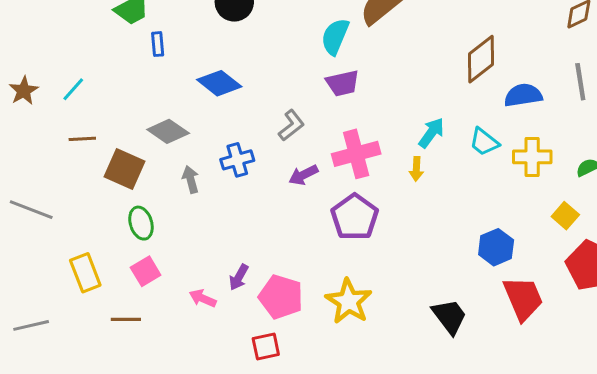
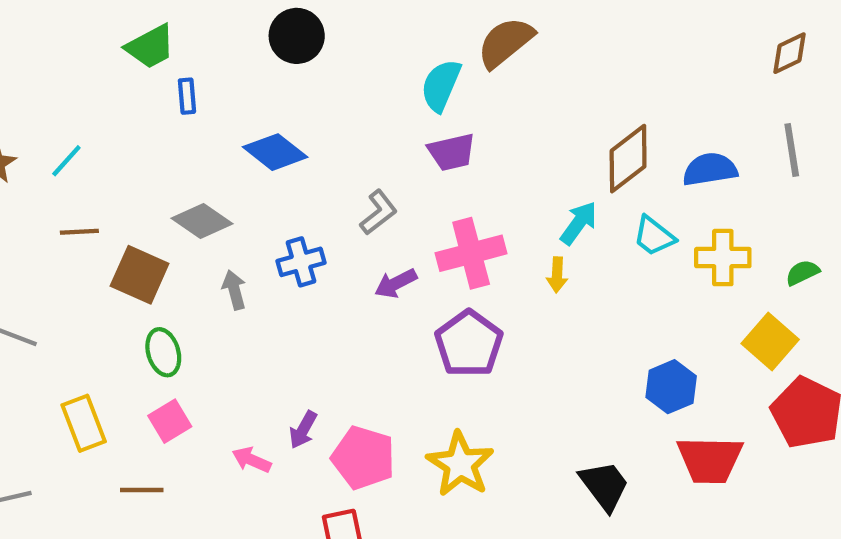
brown diamond: (481, 59) -> (628, 159), moved
yellow square: (565, 216) -> (770, 341), size x1.4
red trapezoid: (523, 298) -> (710, 460), turned 114

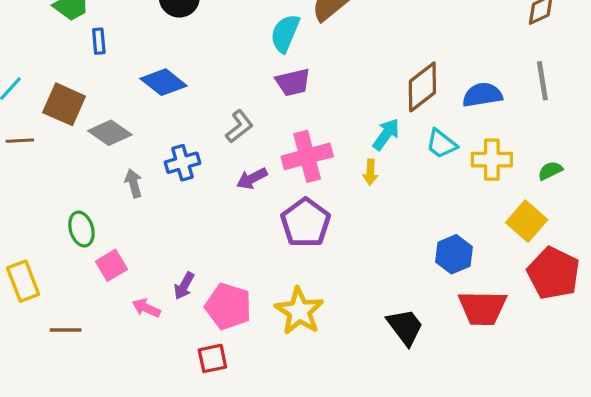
brown square: (140, 275) -> (64, 104), moved
pink square: (170, 421) -> (111, 265), moved

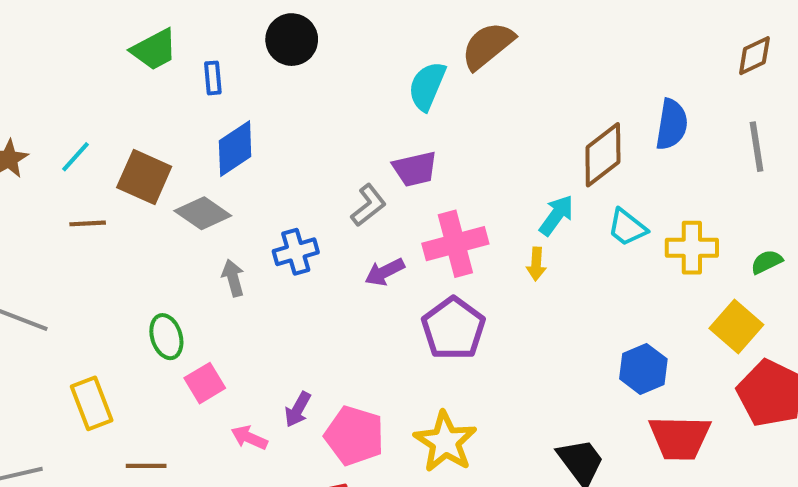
blue rectangle: (99, 41) -> (213, 78), moved
blue diamond: (164, 82) -> (235, 149), moved, turned -72
purple trapezoid: (293, 82) -> (415, 169), moved
blue semicircle: (482, 95) -> (672, 124), moved, turned 108

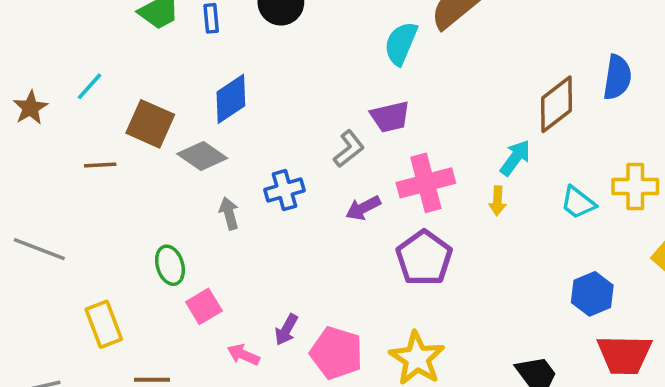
blue rectangle: (213, 78) -> (211, 18), moved
cyan line: (75, 157) -> (89, 86), moved
cyan trapezoid: (627, 227) -> (578, 203), moved

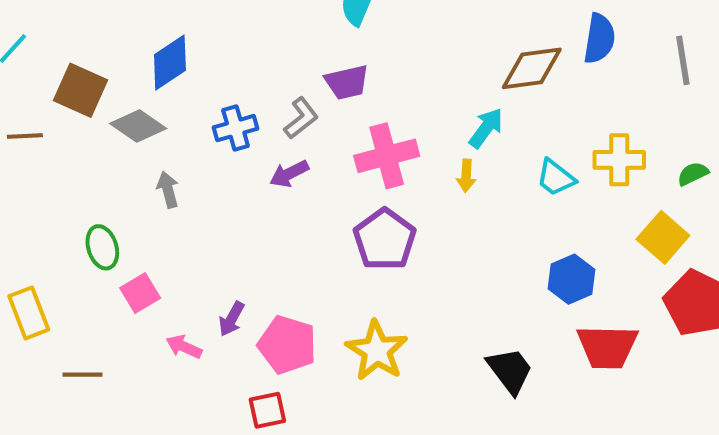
brown diamond: (556, 104) -> (532, 68), turned 30
blue cross: (284, 190) -> (236, 128), moved
purple arrow: (363, 208) -> (289, 174), moved

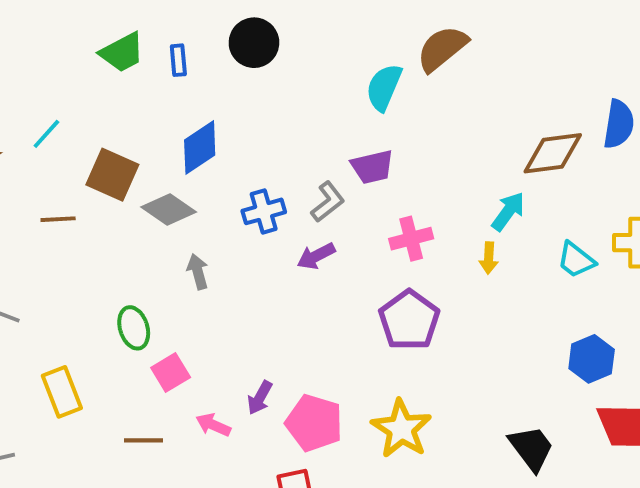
pink cross: (387, 156) -> (411, 239), size x0.7
brown line: (82, 375) -> (143, 440), moved

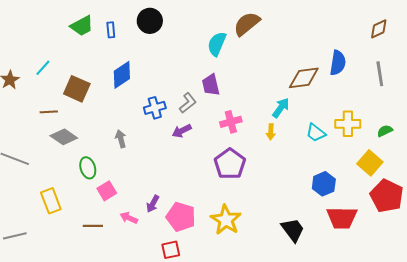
purple trapezoid: (372, 167) -> (211, 85), turned 90
gray diamond: (169, 210) -> (64, 137), moved

